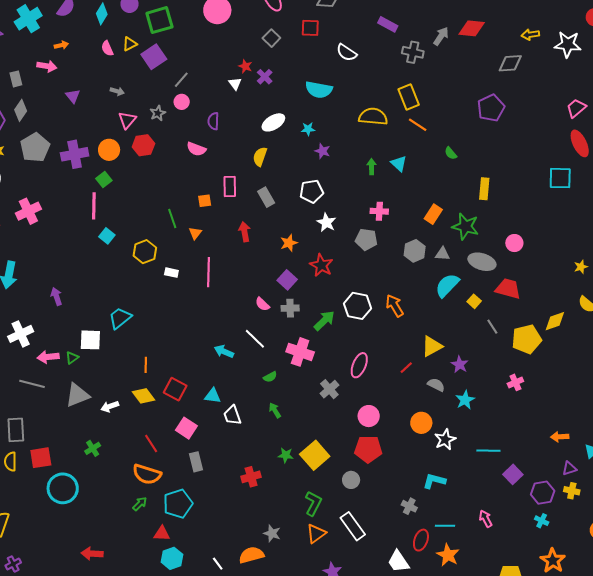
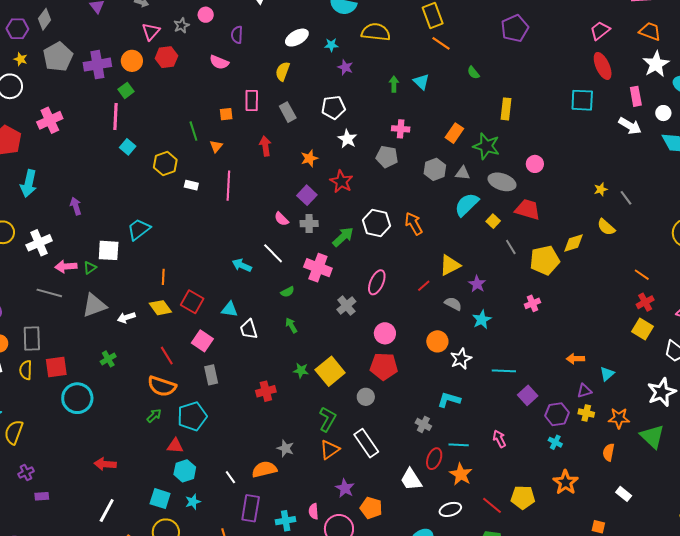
yellow semicircle: (373, 117) -> (376, 32), moved

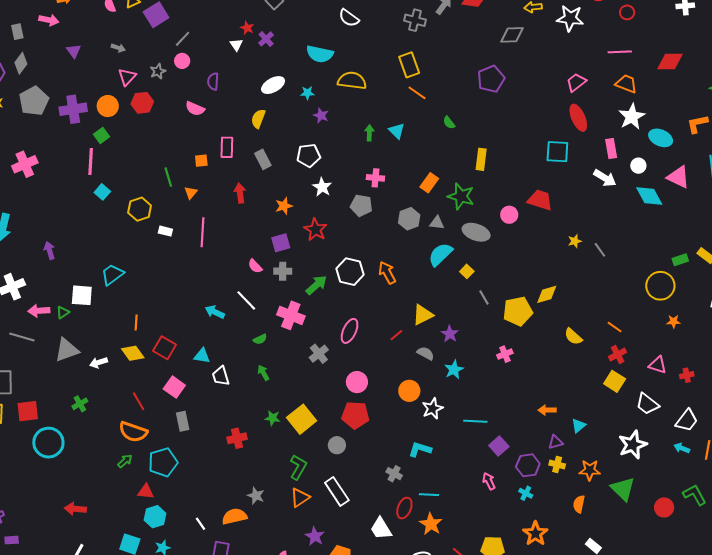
purple square: (307, 195) -> (281, 243), turned 30
red trapezoid: (527, 209) -> (540, 200), moved
yellow semicircle: (606, 227) -> (573, 336), moved
pink arrow: (499, 439) -> (489, 481), moved

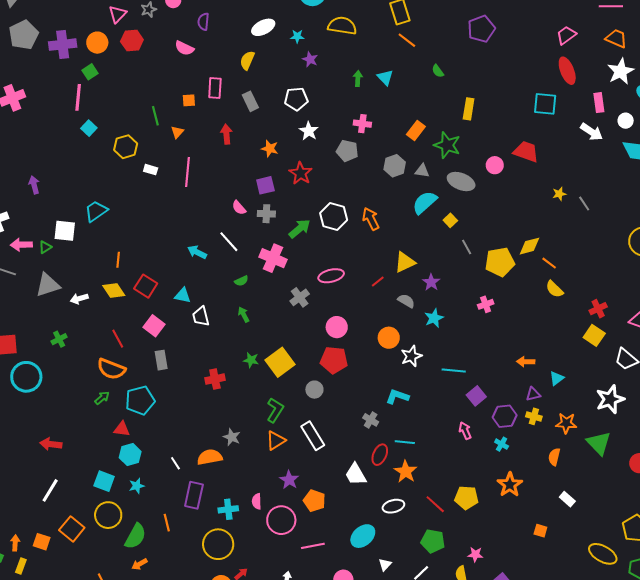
orange star: (284, 206) -> (270, 149), turned 30
orange line: (615, 327) -> (549, 263), moved
pink ellipse: (350, 331) -> (331, 276), turned 50

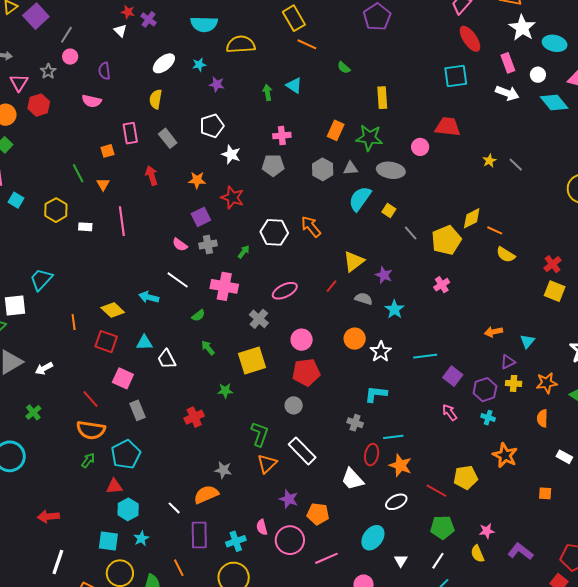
green arrow: (300, 229) -> (244, 252), size x0.6
yellow diamond: (114, 290) -> (113, 310), moved
yellow square: (280, 362) -> (252, 360), moved, turned 32

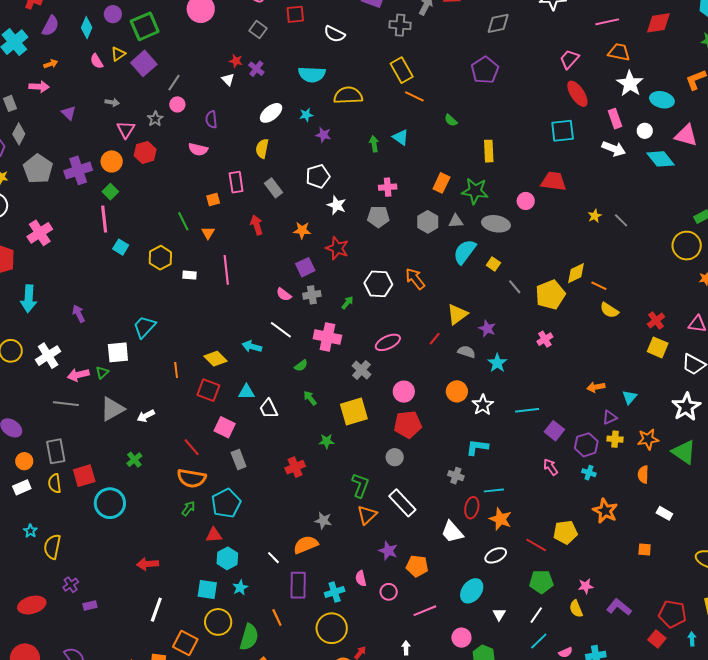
pink circle: (290, 540) -> (389, 592), size x0.6

